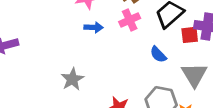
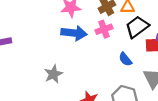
blue arrow: (94, 27) -> (74, 33), size x1.6

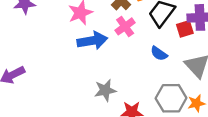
gray star: (53, 74) -> (105, 90), moved, turned 30

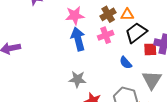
blue arrow: (92, 41) -> (78, 39), turned -110

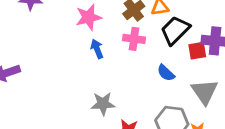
pink cross: (106, 35) -> (134, 39), turned 35
blue arrow: (78, 39) -> (97, 49), size x0.6

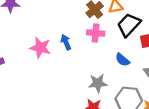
pink star: (88, 17) -> (40, 48), moved, turned 30
gray star: (103, 104) -> (98, 83), moved

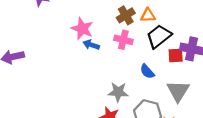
blue arrow: (66, 42) -> (91, 45), turned -56
pink star: (40, 48) -> (82, 29), moved

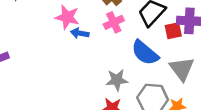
pink cross: (123, 40) -> (114, 22), turned -30
blue semicircle: (147, 71) -> (145, 53), size x1.6

